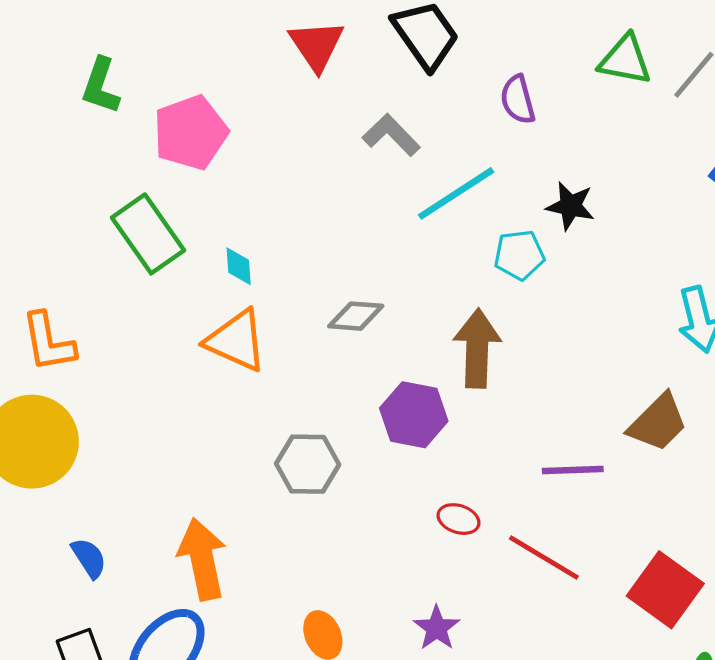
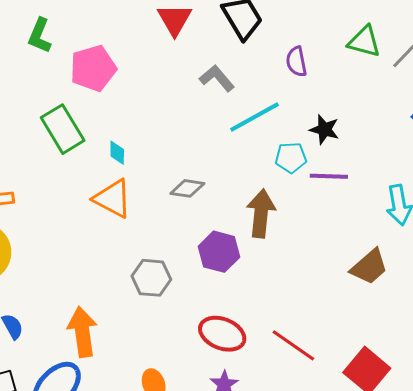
purple line: (573, 470) -> (329, 176), moved
red ellipse: (458, 519) -> (222, 334), moved, size x1.8

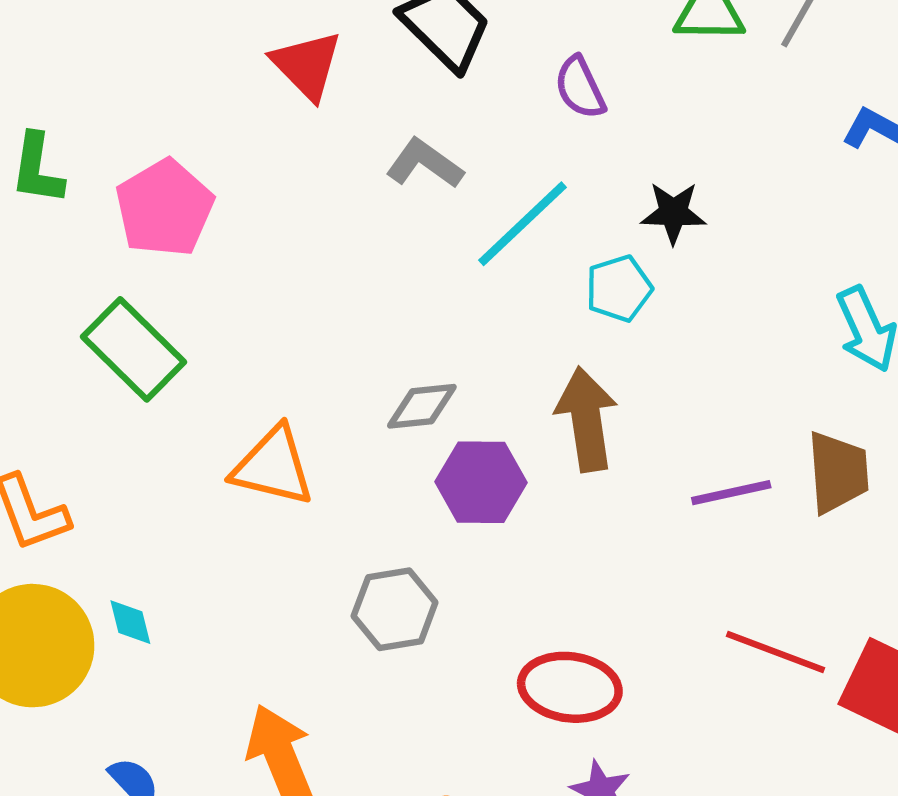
cyan diamond: (117, 153) -> (130, 622), moved
purple line: (329, 176) -> (731, 493), moved
purple hexagon: (219, 252) -> (481, 482), moved
brown trapezoid: (369, 267) -> (838, 472), turned -39
red line: (293, 345) -> (775, 652), moved

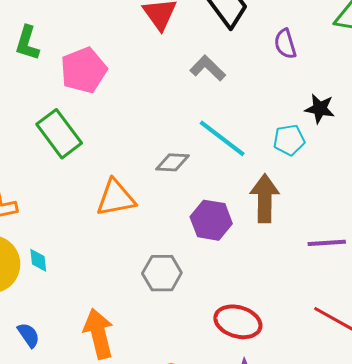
cyan line: (523, 224) -> (222, 138), moved, turned 72
gray diamond: (422, 406) -> (173, 162), moved
orange triangle: (273, 466) -> (116, 198), turned -33

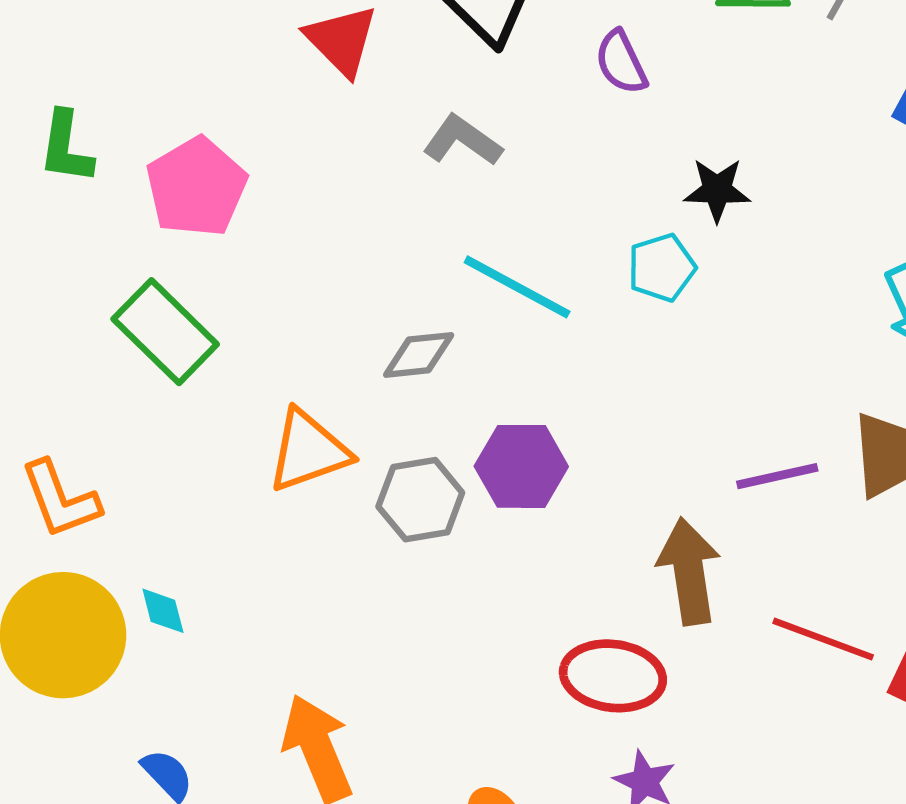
brown arrow: (265, 198) -> (689, 571), moved
gray hexagon: (162, 273) -> (420, 500), moved

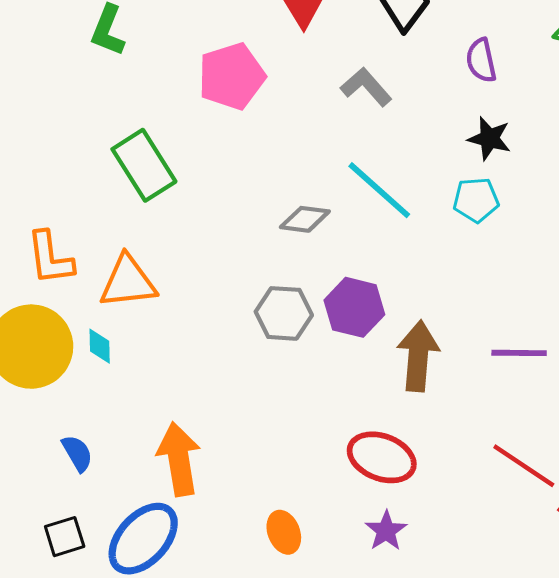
pink pentagon: (196, 187) -> (232, 76), moved
black star: (717, 190) -> (489, 138), moved
orange triangle: (308, 451) -> (128, 282), moved
brown arrow: (689, 571) -> (418, 356), moved

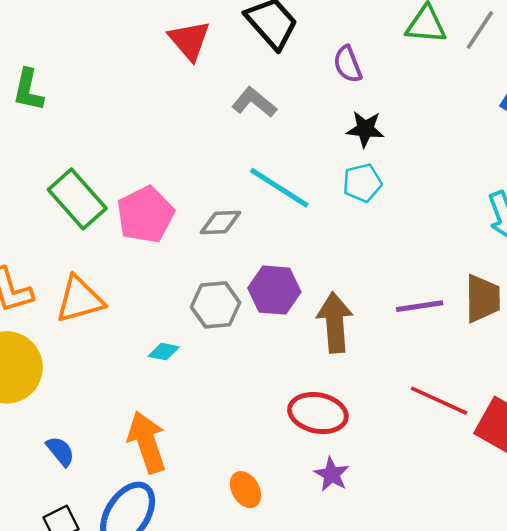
pink pentagon: (232, 76) -> (145, 215), moved
cyan diamond: (100, 346) -> (164, 352), moved, turned -68

